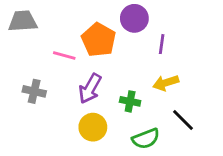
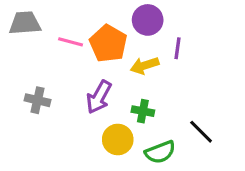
pink line: (64, 56) -> (71, 42), moved
yellow arrow: (166, 83) -> (144, 66), moved
yellow circle: (93, 127) -> (118, 140), moved

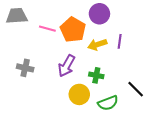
purple line: (178, 48) -> (120, 41), moved

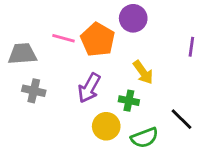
gray trapezoid: (17, 16) -> (22, 54), moved
purple line: (120, 41) -> (191, 47), moved
yellow arrow: (97, 45) -> (143, 72), moved, turned -108

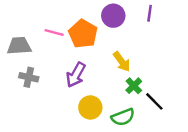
purple line: (191, 47) -> (150, 13), moved
green cross: (129, 101) -> (134, 86), moved, turned 35

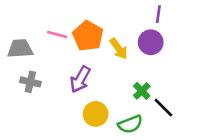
purple circle: (113, 16) -> (151, 42), moved
yellow arrow: (122, 62) -> (119, 49), moved

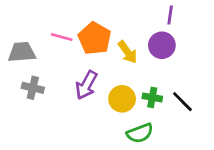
green cross: (142, 91) -> (152, 97), turned -36
black line: (163, 108) -> (182, 102), moved
yellow circle: (96, 114) -> (122, 99), moved

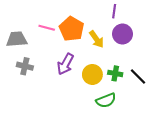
purple line: (170, 15) -> (114, 11), moved

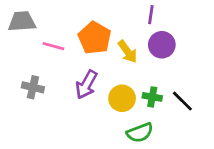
pink line: (47, 28) -> (53, 46), moved
gray trapezoid: (17, 39) -> (22, 21), moved

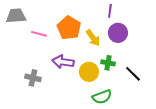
purple arrow: (86, 85) -> (63, 62), turned 70
gray cross: (33, 87) -> (33, 78), moved
green cross: (152, 97) -> (108, 63), moved

